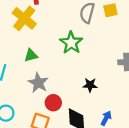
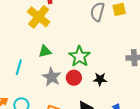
green star: (71, 43) -> (80, 56), moved
red circle: (53, 103) -> (74, 78), moved

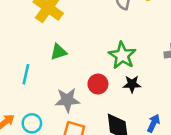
green star: (80, 56) -> (122, 55), moved
gray star: (52, 77) -> (67, 100), moved, turned -30

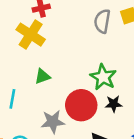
red circle: (98, 84) -> (81, 105), size x1.6

